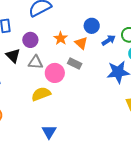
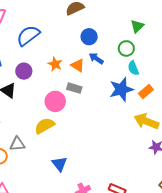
blue circle: (92, 26) -> (89, 37), moved
blue arrow: (109, 40) -> (96, 58), moved, turned -104
gray triangle: (36, 62) -> (17, 144), moved

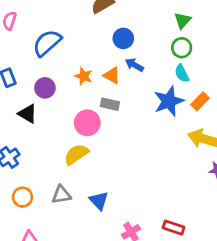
green circle: (126, 48) -> (182, 48), moved
gray triangle: (17, 144) -> (61, 195), moved

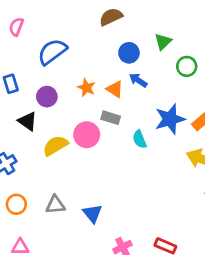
green triangle: (183, 20) -> (163, 42), moved
cyan semicircle: (182, 73) -> (140, 139), moved
yellow semicircle: (76, 154) -> (55, 146), moved

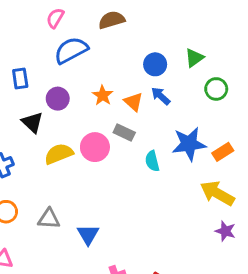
brown semicircle: (111, 17) -> (112, 20), moved
pink semicircle: (16, 27) -> (55, 18), moved

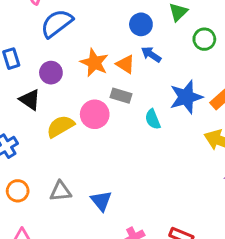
orange star: (103, 95) -> (94, 63), size x1.4

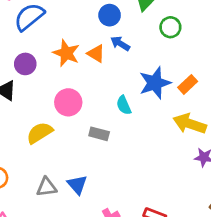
gray rectangle: (121, 96) -> (99, 134), moved
yellow semicircle: (60, 126) -> (40, 133), moved
gray triangle: (60, 191) -> (46, 187), moved

